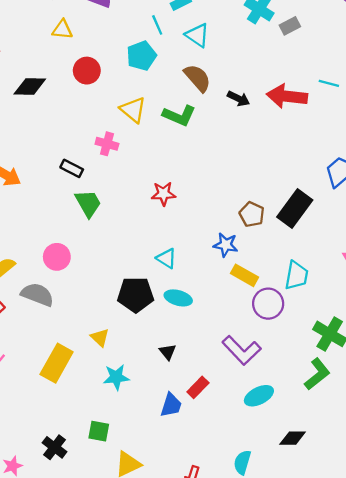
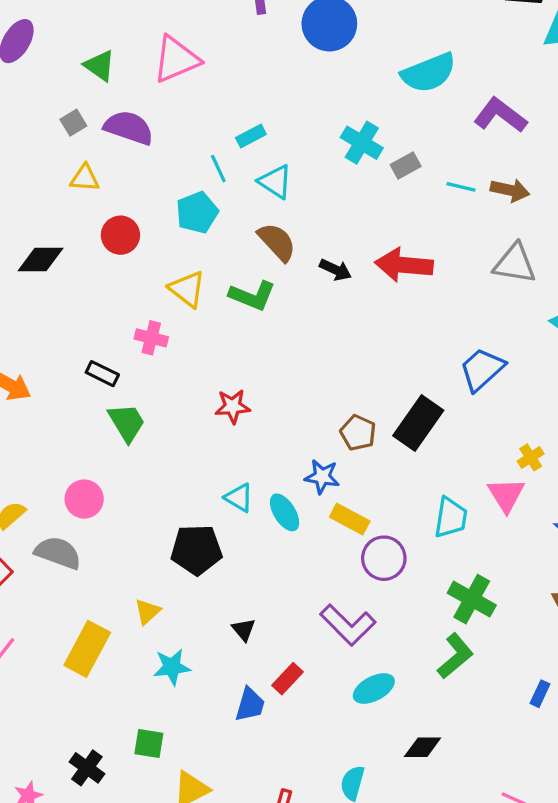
cyan line: (329, 83) -> (461, 187), moved
cyan trapezoid: (297, 275) -> (451, 518), moved
cyan ellipse: (178, 298) -> (285, 512), moved, turned 44
yellow triangle: (100, 338) -> (147, 612), turned 36

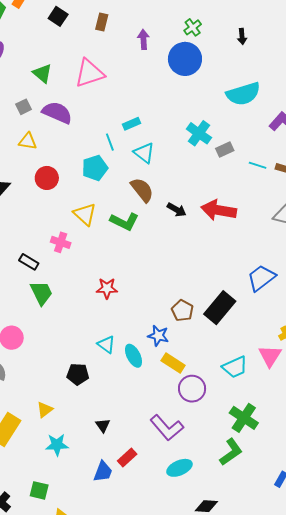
cyan trapezoid: (451, 518) -> (235, 367), turned 52
black pentagon: (196, 550) -> (78, 374), size x0.7

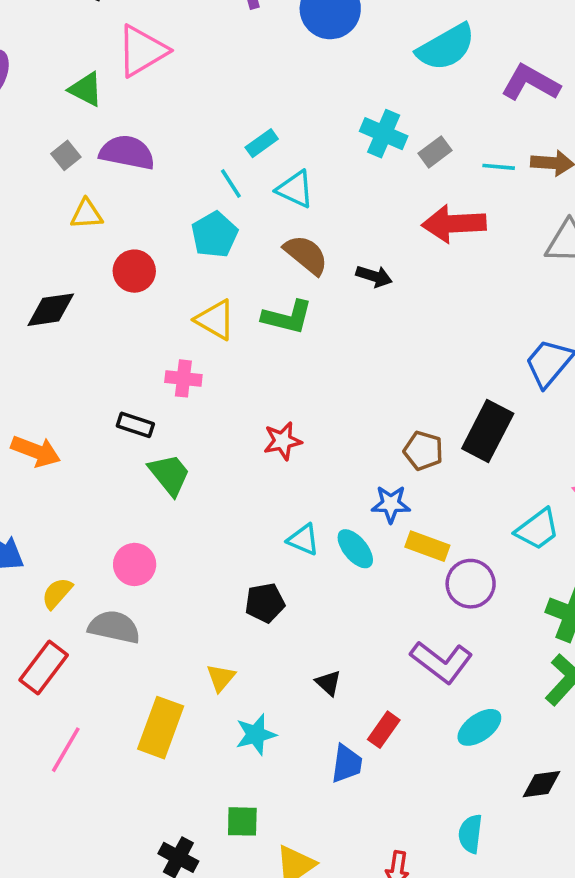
pink triangle: (90, 73) -> (142, 51), moved
red arrow: (219, 210) -> (454, 224), moved

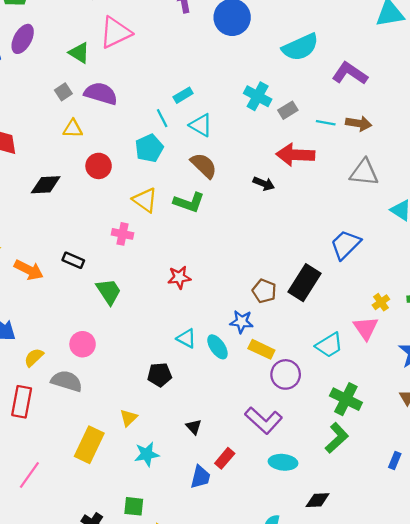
black arrow: (374, 276) -> (264, 184), moved
black rectangle: (135, 425) -> (73, 260), moved
red rectangle: (44, 668) -> (22, 402), turned -32
cyan ellipse: (479, 727) -> (283, 462), turned 36
pink line: (66, 750) -> (29, 475), moved

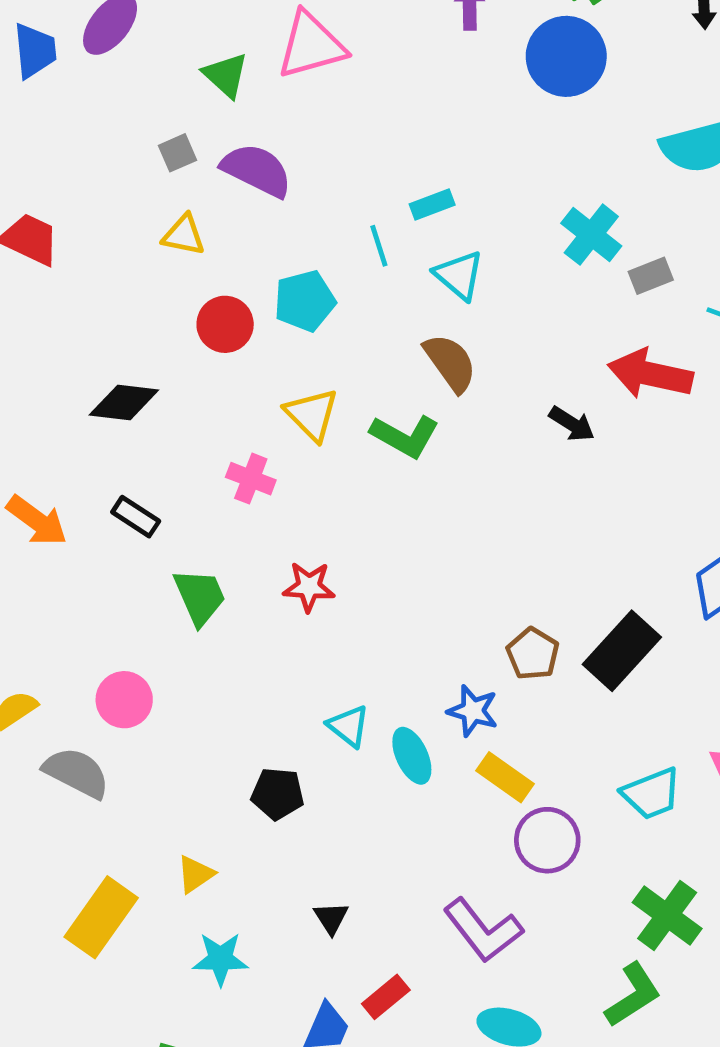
cyan pentagon: (149, 148) -> (305, 301), moved
black diamond: (46, 185) -> (124, 402), moved
red star: (179, 277) -> (309, 587), moved

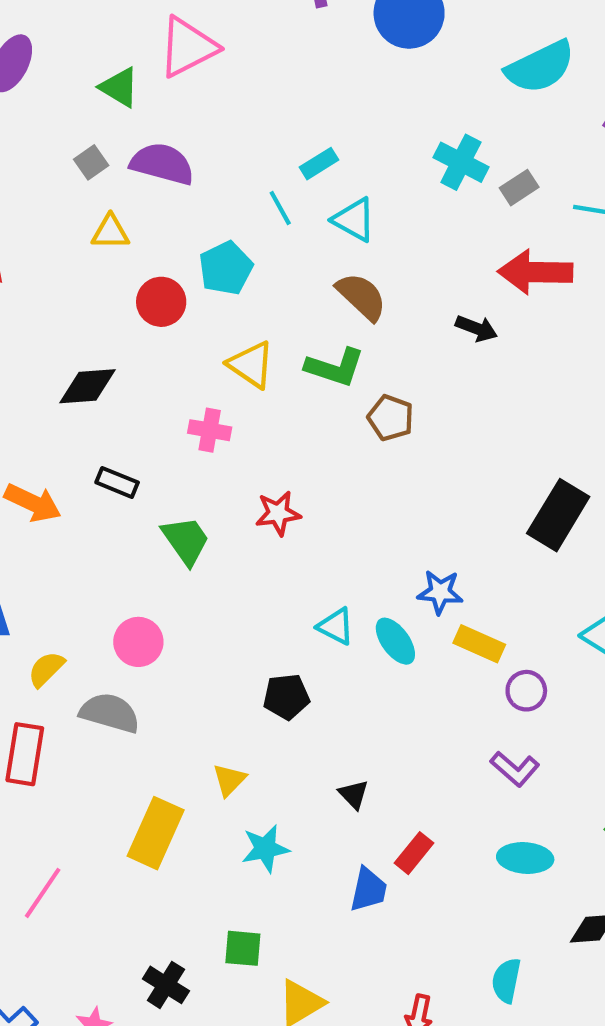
brown pentagon: (533, 654) -> (391, 418), moved
purple circle: (547, 840) -> (526, 691), size x0.7
purple L-shape: (483, 930) -> (515, 769), moved, size x0.7

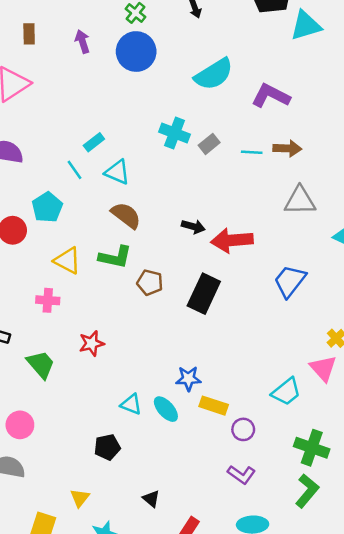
red arrow: (535, 272) -> (232, 240), moved
black rectangle: (558, 515) -> (204, 294), moved

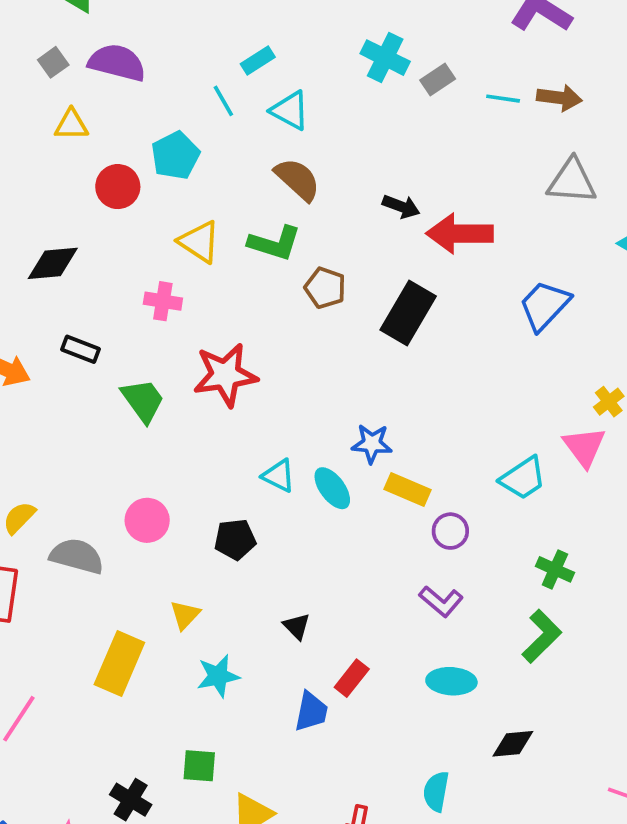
red star: (92, 343) -> (225, 375), size x1.6
pink circle: (20, 425) -> (147, 520), moved
green cross: (312, 448) -> (555, 569), size x0.7

